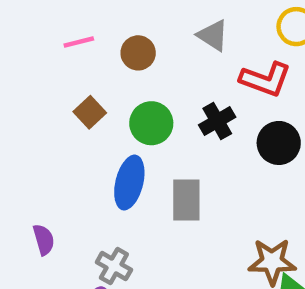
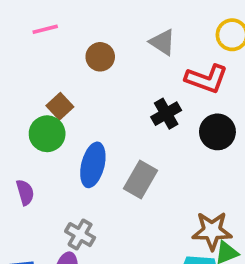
pink line: (79, 42) -> (45, 29), moved
green circle: (151, 123) -> (47, 134), moved
gray rectangle: (186, 200) -> (141, 180), turned 30
purple semicircle: (44, 240) -> (25, 192), moved

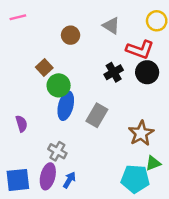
pink line: (45, 29) -> (18, 17), moved
black circle: (217, 132) -> (147, 72), moved
green circle: (47, 134) -> (59, 85), moved
brown star: (212, 231) -> (141, 133), moved, turned -30

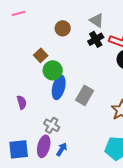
black cross: (114, 72) -> (96, 39), moved

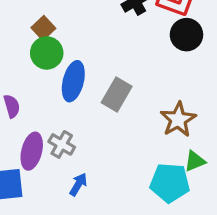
green circle: (53, 70) -> (47, 53), moved
purple ellipse: (44, 146) -> (32, 151), moved

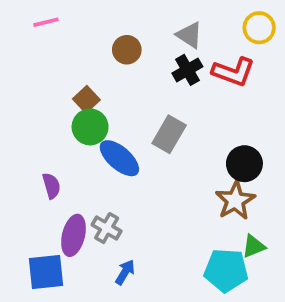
black circle: (186, 35) -> (244, 164), moved
blue ellipse: (73, 81) -> (119, 158), turned -63
gray rectangle: (117, 95) -> (169, 134), moved

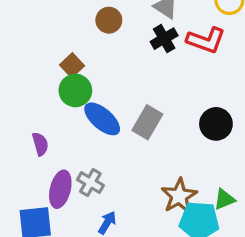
gray rectangle: (169, 134) -> (147, 122), moved
brown star: (235, 200) -> (179, 196), moved

